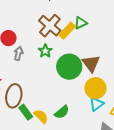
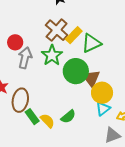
green triangle: (81, 23) -> (91, 43), moved, size x1.5
green star: (45, 51) -> (52, 55), size x1.5
gray arrow: (18, 54) -> (25, 58), size x1.5
brown triangle: (91, 63) -> (91, 78), moved

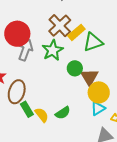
red circle: (15, 42) -> (17, 34), size x1.6
green circle: (76, 71) -> (75, 68), size x0.6

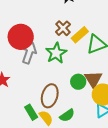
brown cross: (60, 26) -> (63, 28), size x0.7
green circle: (75, 68) -> (78, 82), moved
brown ellipse: (17, 92) -> (50, 96), moved

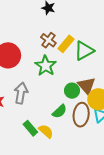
gray arrow: (29, 53) -> (21, 93), moved
brown ellipse: (50, 96) -> (81, 115), moved
green semicircle: (67, 115) -> (60, 111), moved

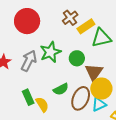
green star: (46, 66) -> (50, 52), moved
green circle: (72, 91) -> (77, 58), moved

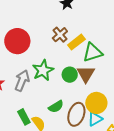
brown triangle: (94, 72) -> (86, 74), moved

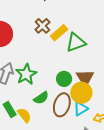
green star: (43, 70) -> (26, 74), moved
brown triangle: (86, 74) -> (85, 78), moved
green circle: (70, 75) -> (64, 79), moved

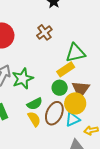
yellow rectangle: (59, 33) -> (66, 69), moved
yellow semicircle: (24, 115) -> (34, 119), moved

